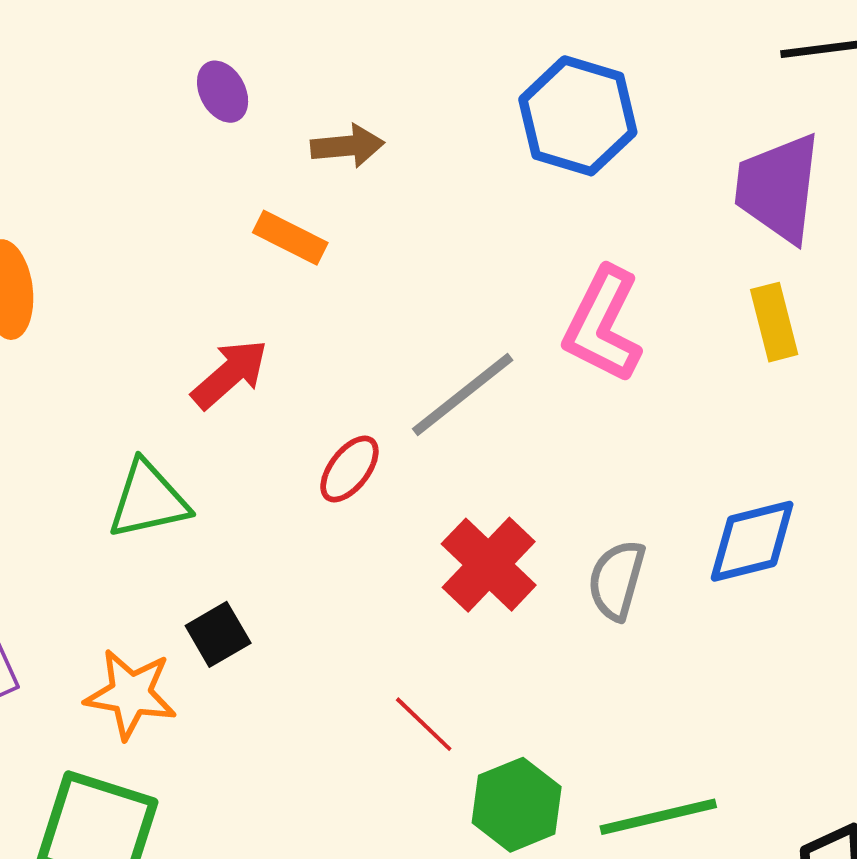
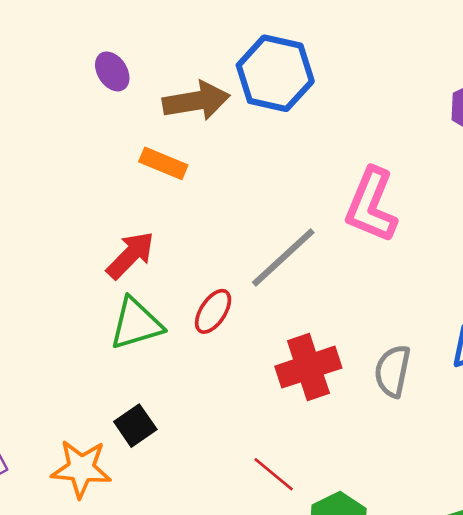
blue hexagon: (578, 116) -> (275, 73), moved
brown arrow: (347, 146) -> (196, 101), size x1.4
green triangle: (148, 500) -> (136, 324), moved
red cross: (489, 565) -> (308, 367), turned 32

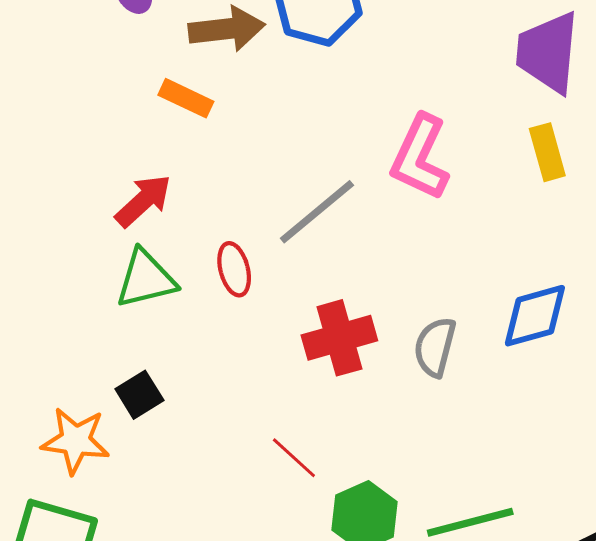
red ellipse: (213, 311) -> (234, 269), turned -51

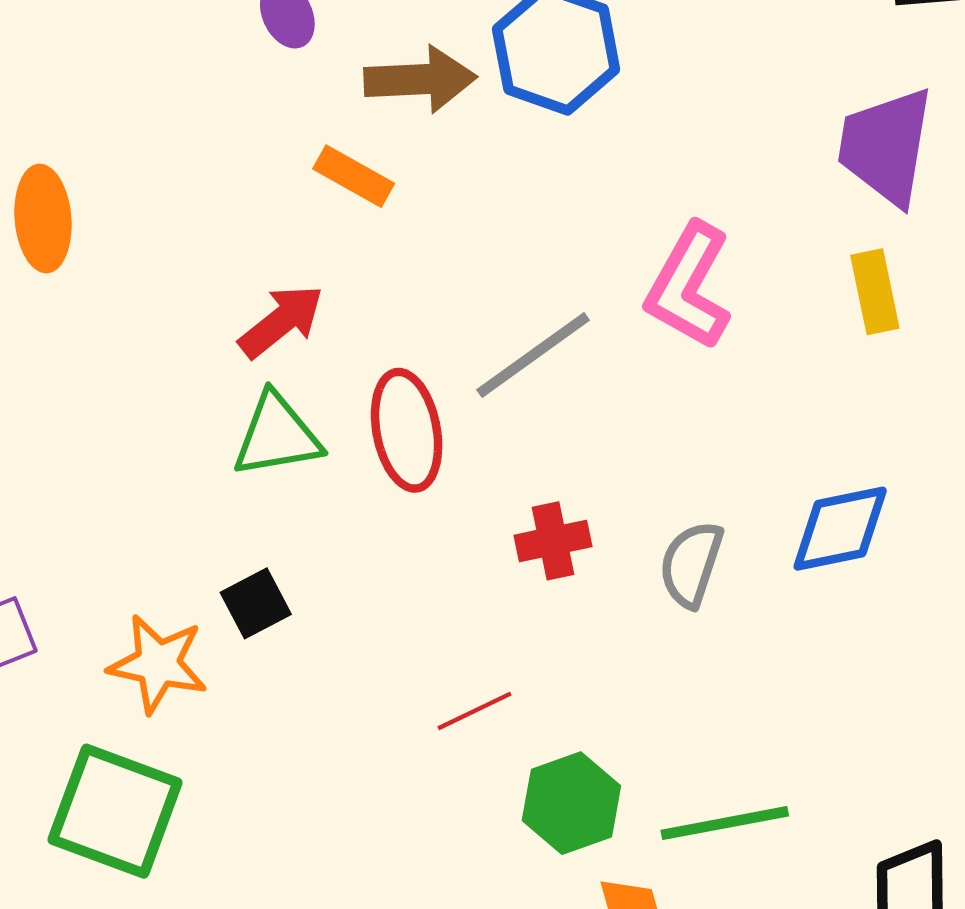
red ellipse: (234, 269) -> (407, 430), size x1.5
red cross: (339, 338) -> (553, 541), size x0.7
red line: (294, 458) -> (474, 711), turned -72

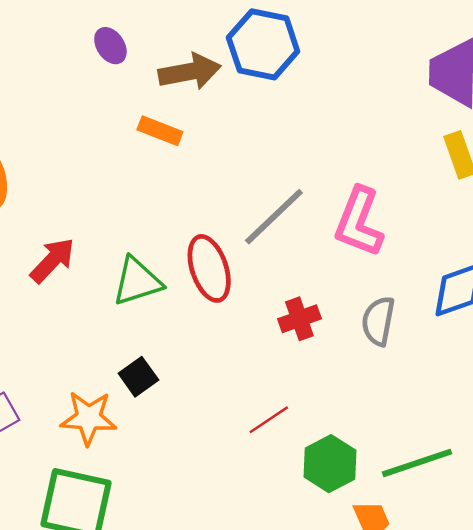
pink L-shape: (689, 286) -> (359, 222), moved
red arrow: (281, 321) -> (52, 260), moved

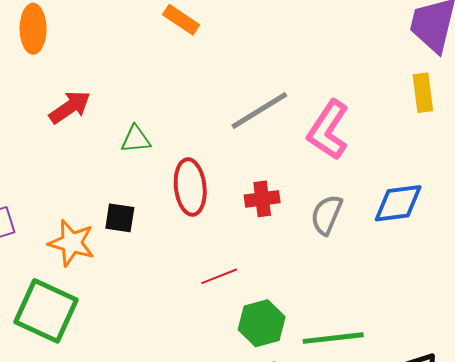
red ellipse: (209, 268) -> (190, 187), moved
green triangle: (137, 281) -> (136, 139), size x0.7
black square: (138, 377) -> (120, 218), turned 32

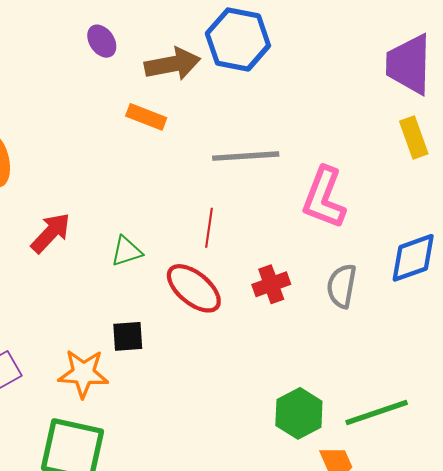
gray line: (259, 111) -> (246, 156), moved, turned 40
red ellipse: (190, 187) -> (194, 288), turned -32
red line: (219, 276) -> (209, 228), moved, turned -48

